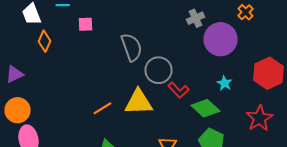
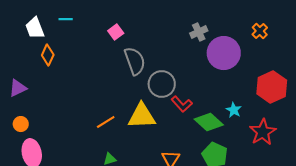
orange cross: (246, 12) -> (260, 31), moved
pink square: (86, 24) -> (116, 32), moved, turned -35
cyan star: (224, 83) -> (234, 110), moved
orange circle: (18, 110) -> (21, 124), size x0.6

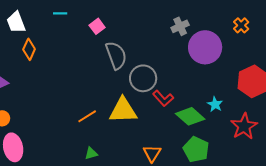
cyan line: (66, 19) -> (60, 13), moved

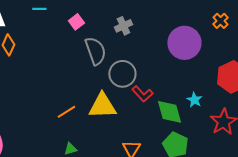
gray cross: (180, 26) -> (123, 26), moved
green diamond: (190, 116) -> (169, 112), turned 32

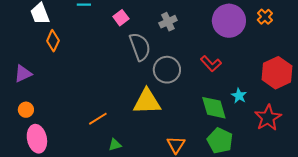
purple circle: (184, 43) -> (229, 21), moved
red L-shape: (142, 94) -> (211, 64), moved
orange line: (66, 112) -> (98, 119), moved

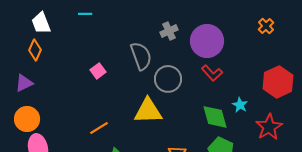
pink square: (121, 18) -> (98, 71), moved
purple circle: (229, 21) -> (207, 41), moved
orange diamond: (53, 41) -> (35, 50), moved
orange circle: (26, 110) -> (27, 119), size x1.6

